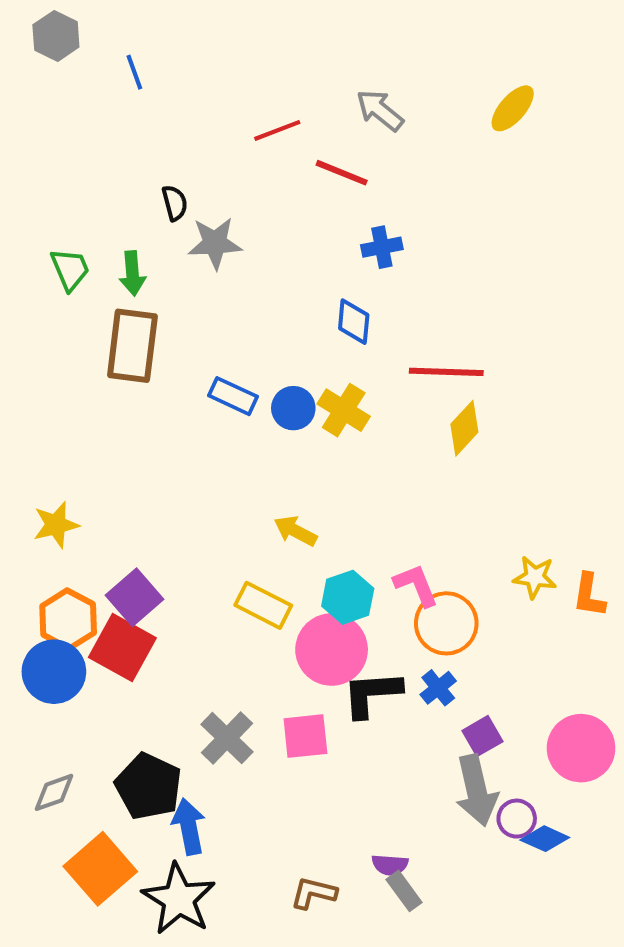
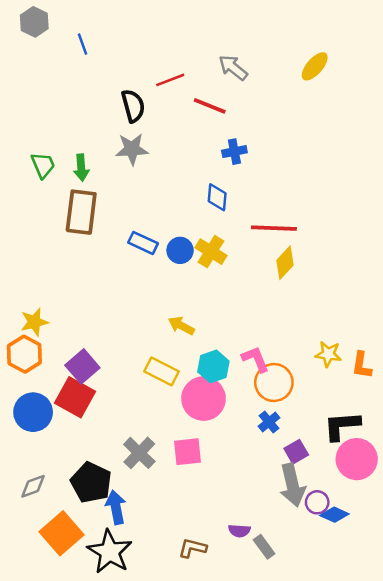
black semicircle: (175, 203) -> (133, 106), moved, size x1.5
orange hexagon: (68, 619) -> (24, 354), moved
black L-shape: (372, 694) -> (342, 426), moved
gray rectangle: (404, 891) -> (264, 547), moved

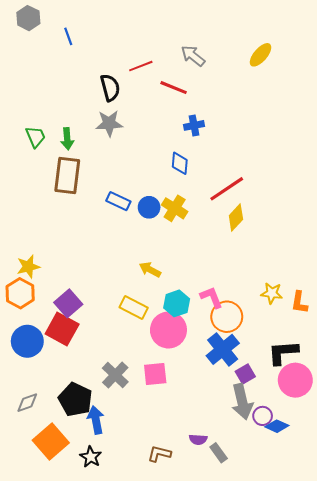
red line: (274, 228) -> (227, 189), turned -36
blue cross: (269, 422) -> (223, 349), size x1.8
black star: (110, 552) -> (91, 457), size x0.6

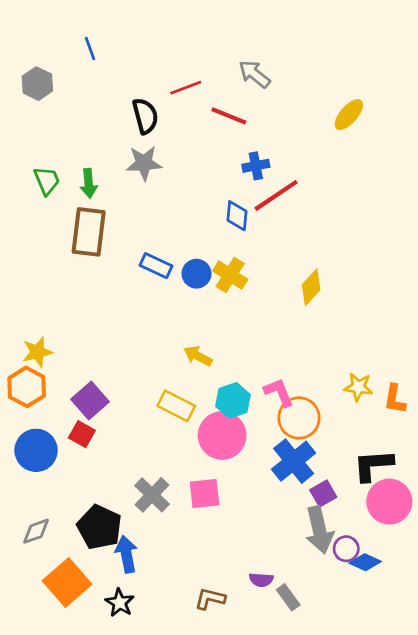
gray hexagon: (28, 18) -> (37, 84), moved
yellow ellipse: (261, 55) -> (349, 115), moved
red line: (227, 189) -> (276, 195), moved
red square: (62, 329) -> (82, 434), size x0.6

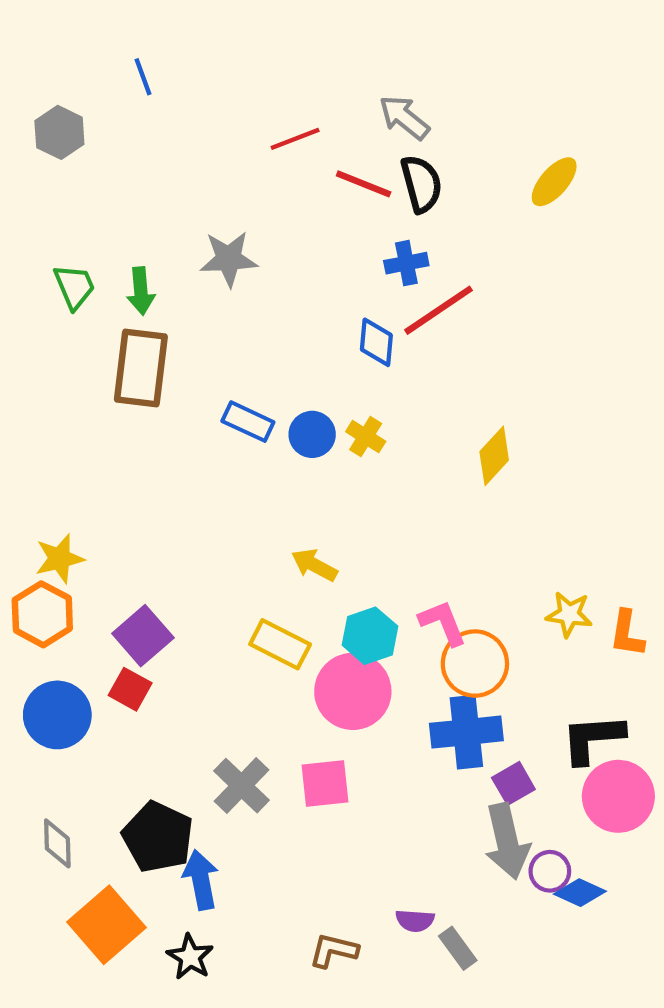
black semicircle: (145, 116) -> (421, 184), moved
yellow cross: (230, 275) -> (366, 437), size x0.7
blue cross: (294, 461) -> (466, 732), turned 33
gray diamond: (36, 531) -> (57, 843), turned -72

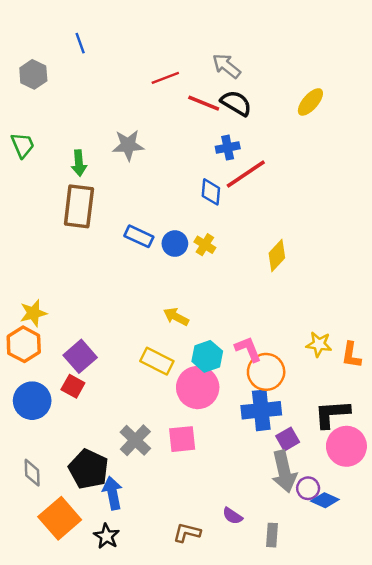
black semicircle: (421, 184) -> (236, 103), turned -44
green trapezoid: (74, 287) -> (23, 145), moved
purple semicircle: (415, 921) -> (232, 516), turned 30
gray rectangle: (458, 948) -> (272, 535), moved, turned 40

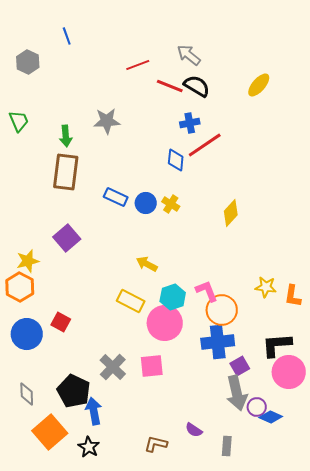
purple square: (80, 356) -> (67, 238), moved

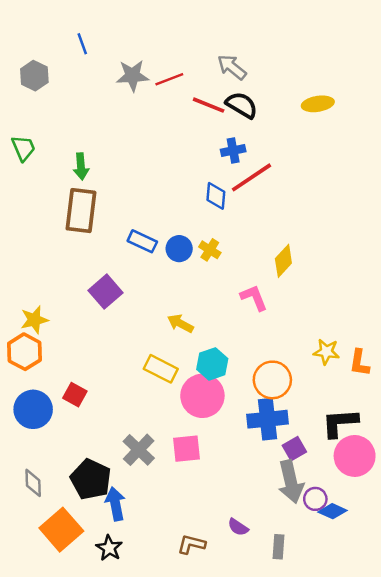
yellow ellipse: (259, 85) -> (318, 104), turned 40
gray star: (107, 121) -> (133, 76), moved
purple square: (67, 238) -> (106, 292), moved
pink L-shape: (207, 291) -> (254, 298), moved

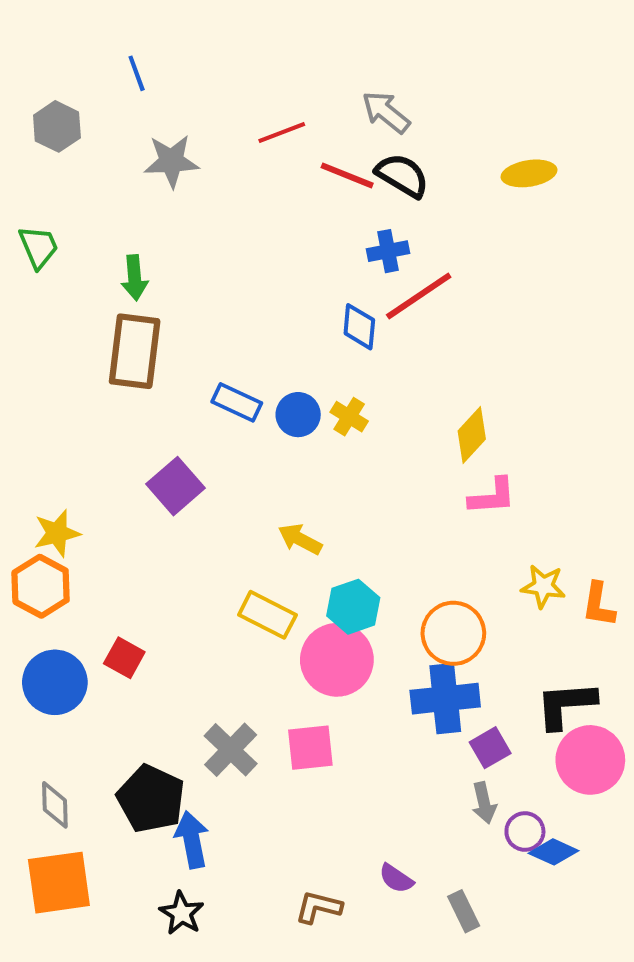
gray star: (133, 76) -> (171, 161), moved
pink L-shape: (254, 298) -> (492, 496), moved, turned 108
gray arrow: (291, 482) -> (484, 803), size x0.6
orange square: (61, 530) -> (59, 883), moved, turned 33
gray rectangle: (279, 547) -> (464, 911), turned -30

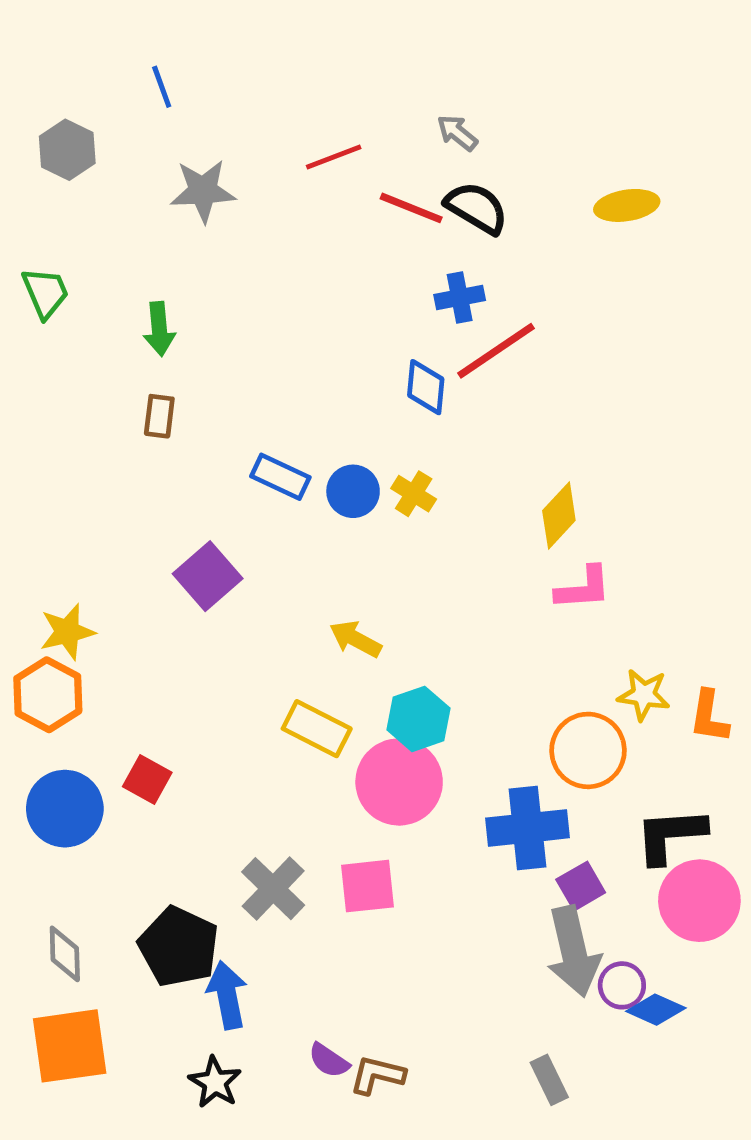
gray arrow: (386, 112) -> (457, 133), size x0.7
brown rectangle: (135, 351) -> (159, 416), size x0.5
orange circle: (453, 633) -> (588, 750), moved
gray arrow: (484, 803) -> (573, 951), size x1.8
purple semicircle: (396, 878) -> (329, 1060), moved

